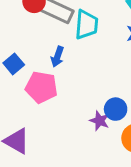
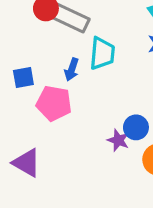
cyan trapezoid: (86, 25) -> (102, 53), moved
blue square: (14, 64) -> (23, 78), turned 30

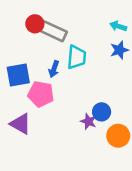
blue square: (23, 78) -> (18, 75), size x1.5
purple triangle: (27, 163) -> (21, 124), moved

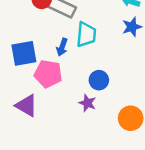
blue circle: (102, 112) -> (99, 80), moved
purple star: (88, 121) -> (87, 103), moved

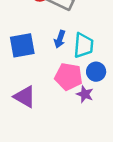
cyan trapezoid: (86, 34) -> (84, 45), moved
pink pentagon: (48, 74) -> (69, 77), moved

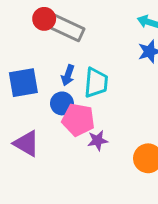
blue circle: (96, 72) -> (62, 103), moved
purple star: (85, 94) -> (98, 141), turned -30

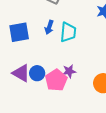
blue circle: (62, 103) -> (37, 73), moved
pink pentagon: (78, 120) -> (56, 80), moved, turned 30

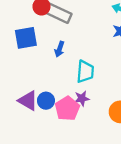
blue square: (19, 32) -> (26, 38), moved
cyan trapezoid: (68, 32) -> (85, 72), moved

